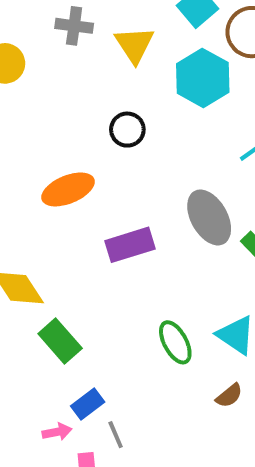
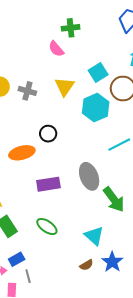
gray cross: (74, 26) -> (27, 91), moved
black circle: (127, 130) -> (48, 134), moved
green ellipse: (175, 342) -> (47, 226), moved, turned -35

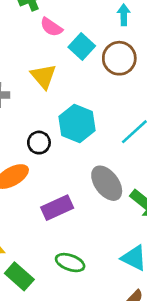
pink semicircle: (56, 49) -> (51, 27), moved
cyan hexagon: (96, 108) -> (77, 123), moved

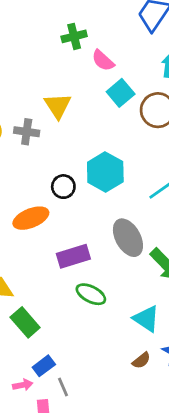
pink semicircle: (51, 27) -> (103, 61), moved
yellow triangle: (43, 76) -> (58, 106), moved
green ellipse: (70, 263) -> (91, 294), moved

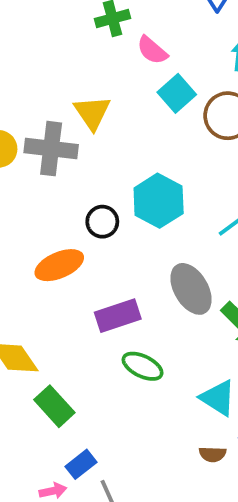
gray cross: (27, 132) -> (51, 149), size x1.5
brown semicircle: (141, 360) -> (213, 454), turned 42

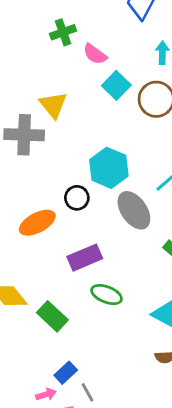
black circle: (102, 222) -> (77, 198), moved
gray ellipse: (191, 289) -> (134, 210), moved
green rectangle: (54, 406) -> (52, 316), moved

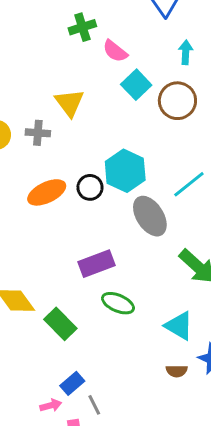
gray cross: (24, 135) -> (38, 133), size x0.6
black circle: (77, 198) -> (90, 187), moved
orange ellipse: (37, 223) -> (47, 192), moved

